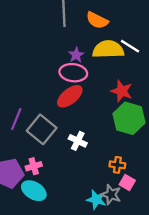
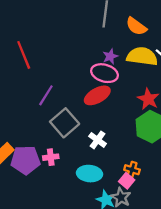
purple line: (16, 119) -> (46, 95), moved
pink square: (127, 182) -> (127, 181), moved
cyan ellipse: (34, 191) -> (90, 174), moved, turned -35

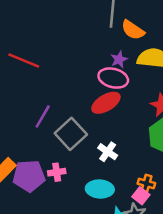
orange semicircle: (136, 26) -> (133, 30), moved
red line: (24, 55) -> (24, 60), turned -44
purple line: (46, 95) -> (43, 116), moved

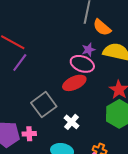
purple line: (43, 116) -> (20, 63), moved

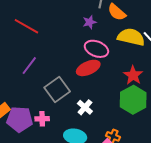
purple star: (88, 50) -> (90, 22), moved
purple line: (20, 63) -> (29, 66), moved

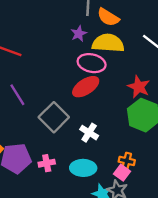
yellow semicircle: (131, 37) -> (108, 43), moved
purple line: (29, 66) -> (17, 95), turned -60
pink cross: (42, 119) -> (47, 163), moved

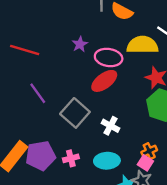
purple star: (79, 34) -> (80, 44), moved
yellow semicircle: (108, 43) -> (143, 45), moved
orange cross: (127, 161) -> (149, 151), turned -35

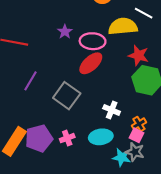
purple line: (38, 93) -> (30, 81), turned 72
white cross: (111, 126) -> (112, 110), moved

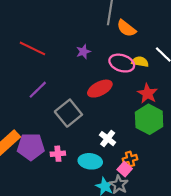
yellow semicircle: (123, 26) -> (140, 62), size x0.6
pink ellipse: (93, 41) -> (122, 63), moved

